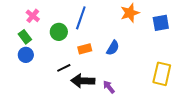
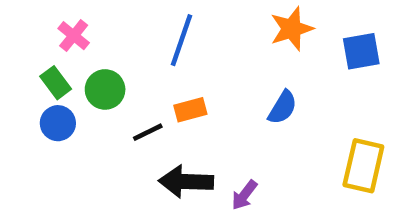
green circle: (59, 32) -> (105, 89), moved
blue semicircle: (113, 48) -> (283, 107), moved
black line: (64, 68) -> (148, 132), moved
purple arrow: (109, 87) -> (244, 195), turned -104

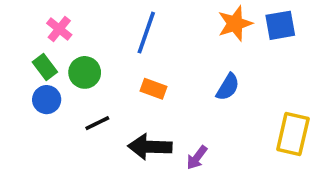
blue square: (361, 51) -> (280, 25), moved
orange rectangle: (190, 110) -> (153, 89), turned 35
black line: (148, 132) -> (97, 123), moved

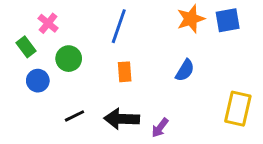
green rectangle: (45, 67) -> (26, 47), moved
orange rectangle: (153, 89) -> (125, 72), turned 66
black line: (97, 123) -> (75, 116), moved

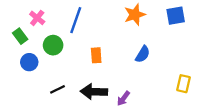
orange star: (191, 19) -> (135, 15), moved
blue line: (119, 26) -> (76, 20), moved
yellow rectangle: (238, 109) -> (184, 84), size x0.7

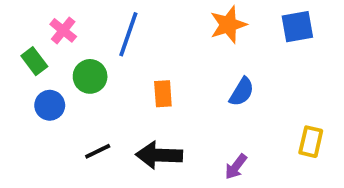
purple arrow: (123, 98) -> (236, 167), moved

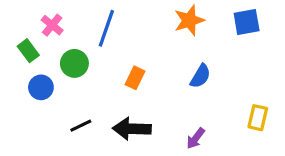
orange rectangle: (163, 94) -> (135, 78), turned 30

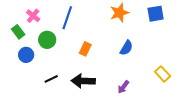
yellow rectangle: (258, 118) -> (163, 74), turned -56

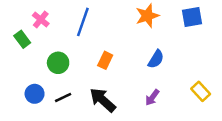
green circle: (47, 40) -> (58, 63), moved
blue circle: (26, 55) -> (35, 94), moved
black arrow: (83, 81) -> (103, 100), turned 40
purple arrow: (123, 87) -> (152, 97), moved

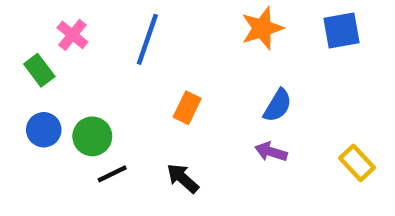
green circle: (58, 63) -> (92, 136), moved
blue circle: (35, 94) -> (44, 130), moved
purple arrow: (152, 97) -> (271, 152), moved, turned 70
black arrow: (103, 100) -> (183, 178), size x0.7

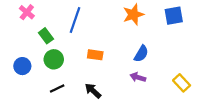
pink cross: (72, 35) -> (27, 12), moved
green rectangle: (39, 70) -> (46, 36), moved
orange rectangle: (187, 108) -> (95, 55), turned 72
green circle: (92, 136) -> (54, 59), moved

